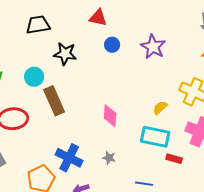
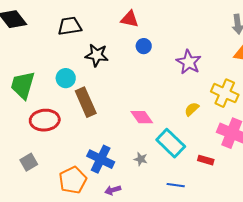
purple star: (153, 47) -> (189, 62), moved
pink diamond: (110, 116) -> (142, 117), turned -40
cyan rectangle: (155, 137) -> (171, 143), moved, turned 32

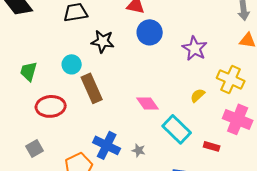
blue circle: (144, 46) -> (150, 32), size x1.6
green trapezoid: (23, 85) -> (29, 71), size x0.7
gray star: (141, 159) -> (139, 150), moved

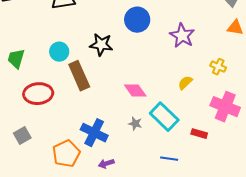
black star: (103, 41) -> (101, 45), moved
yellow cross: (231, 79) -> (218, 67), size x0.6
gray star: (139, 150) -> (135, 124), moved

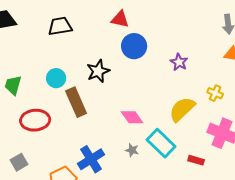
purple star: (182, 36) -> (179, 62), size x0.7
black star: (101, 45) -> (98, 71), turned -30
yellow semicircle: (185, 83) -> (182, 109), size x1.8
blue cross: (94, 133) -> (91, 159), turned 32

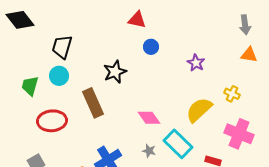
black trapezoid: (60, 26) -> (62, 47), moved, turned -65
blue circle: (134, 46) -> (151, 47), size x0.6
cyan circle: (56, 78) -> (59, 76), moved

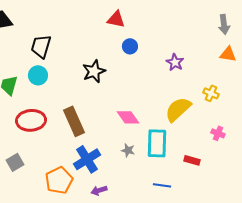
brown rectangle: (93, 103) -> (74, 121), moved
pink cross: (239, 134) -> (218, 133), size x0.5
cyan rectangle: (178, 144) -> (157, 143), turned 48

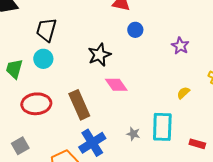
yellow semicircle: (178, 109) -> (183, 93), size x0.5
pink diamond: (128, 117) -> (116, 85), moved

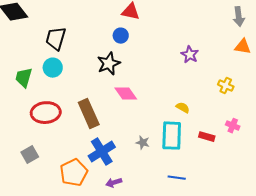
blue circle: (135, 30) -> (121, 36), moved
yellow semicircle: (183, 93) -> (183, 108), moved, turned 72
red rectangle: (197, 144) -> (207, 137), moved

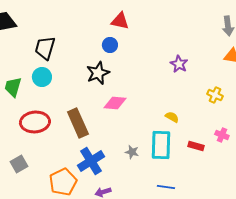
pink diamond: (126, 94) -> (115, 103), turned -50

